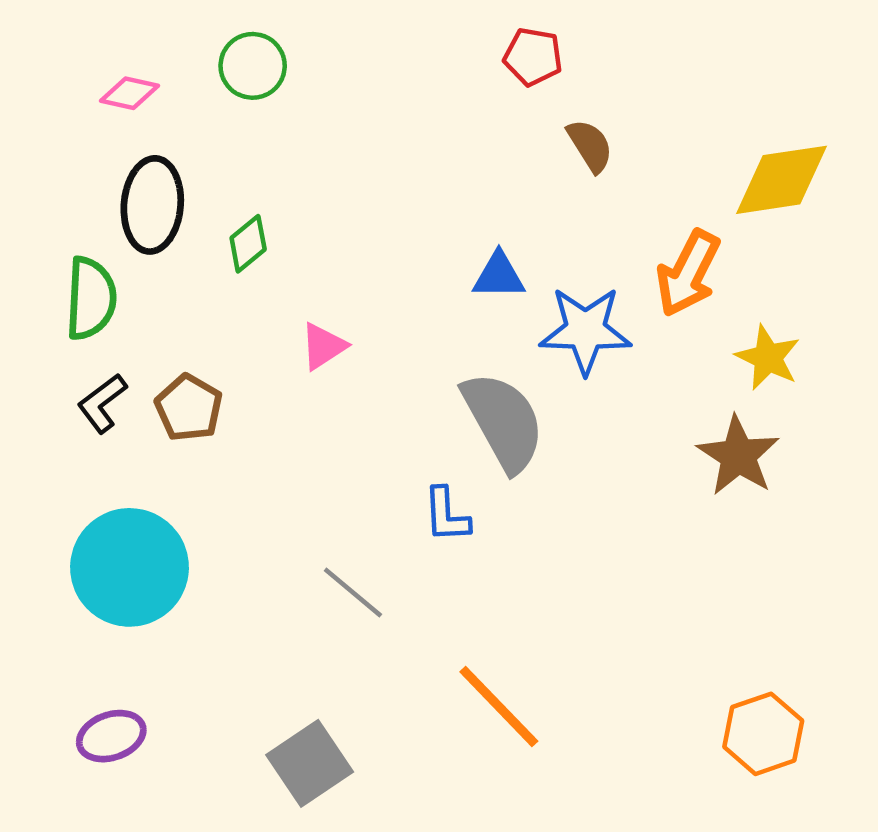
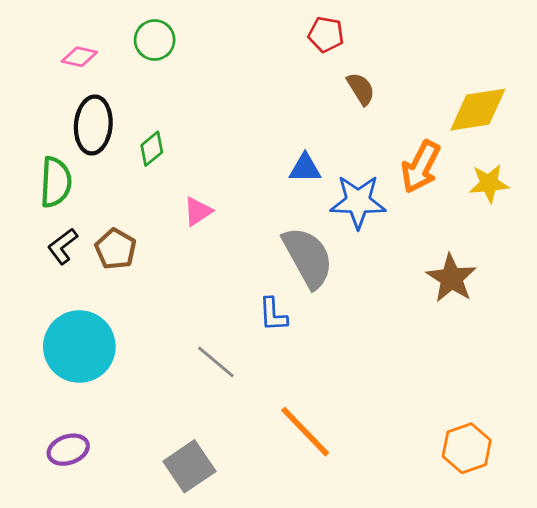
yellow star: (768, 358) -> (489, 184), moved, turned -30

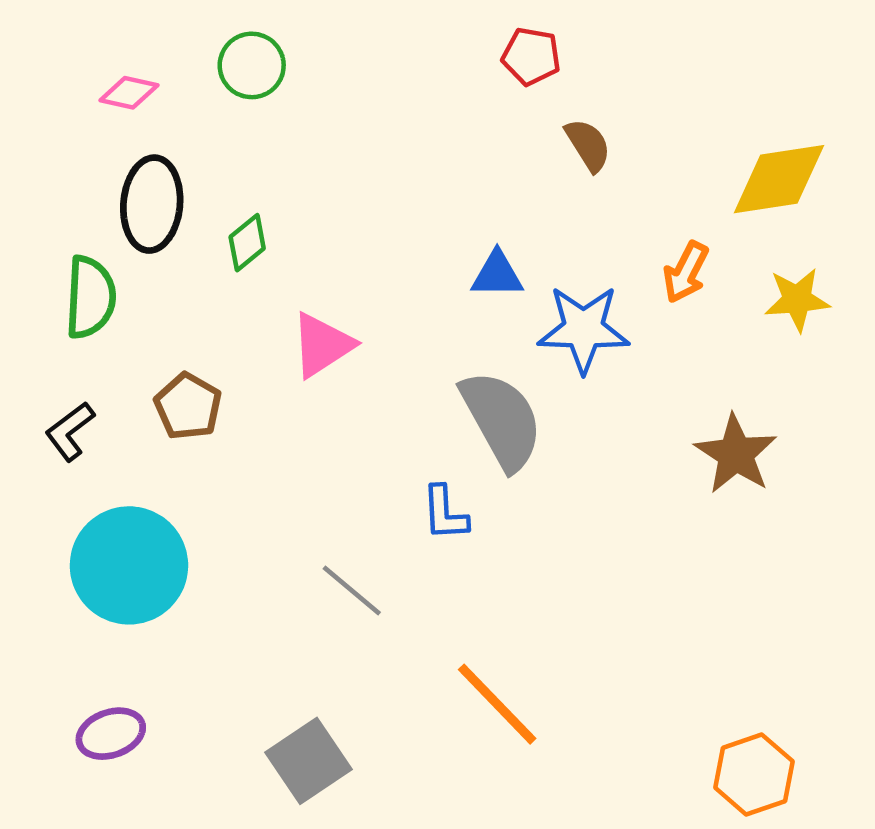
orange arrow: (421, 167) -> (686, 272), size x0.7
pink triangle: (198, 211) -> (322, 345), size x1.4
black L-shape: (63, 246) -> (70, 431), moved
orange hexagon: (467, 448) -> (754, 775), moved

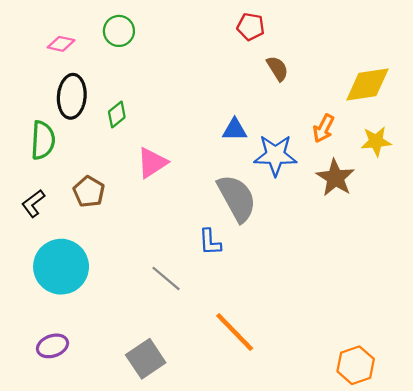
brown star: (736, 454) -> (335, 178), moved

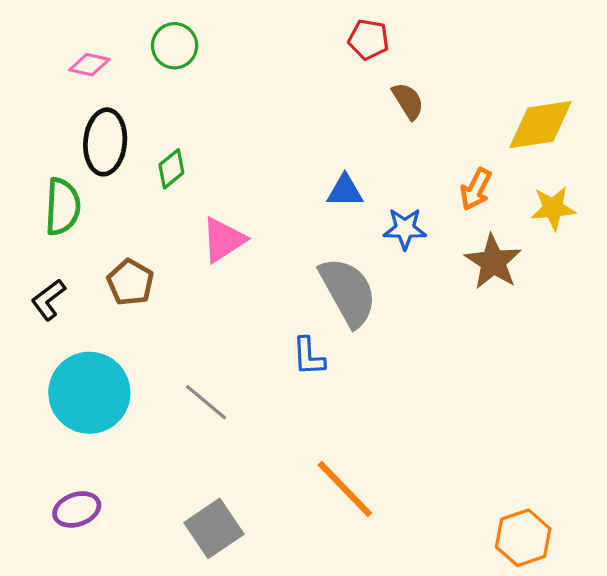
blue star: (275, 155) -> (405, 229), size x0.7
gray line: (166, 278) -> (206, 402), moved

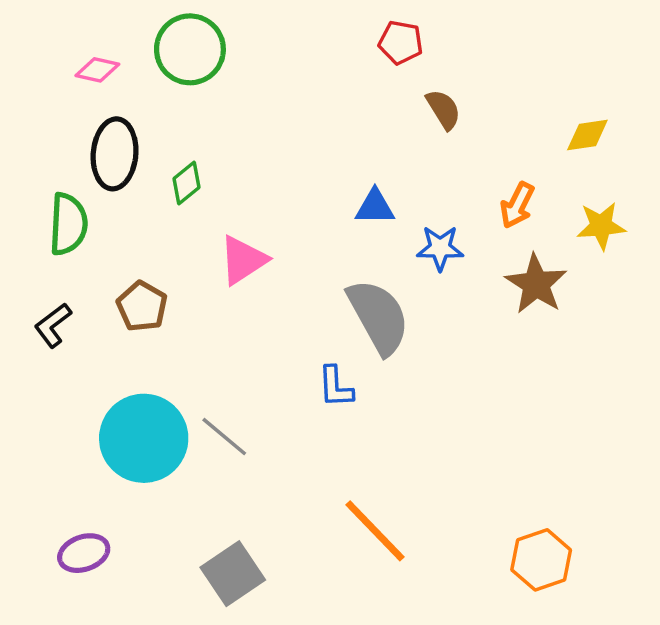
green circle: (175, 46) -> (190, 49), size x1.4
yellow diamond: (540, 125) -> (587, 135), size x0.6
cyan circle: (89, 393) -> (144, 438), moved
orange hexagon: (523, 538) -> (541, 560), moved

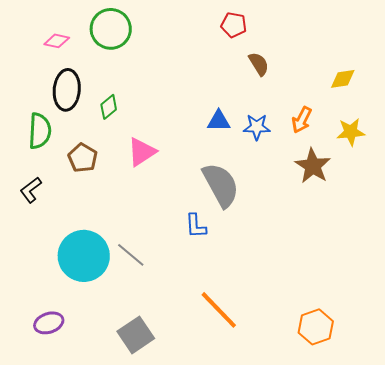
blue star: (440, 248) -> (257, 127), moved
brown pentagon: (142, 306) -> (83, 158), moved

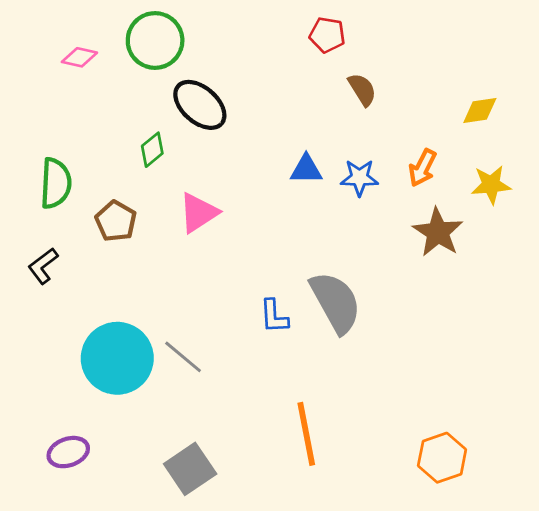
black ellipse: (67, 90) -> (200, 105), moved, turned -54
gray semicircle: (221, 185) -> (336, 302), moved
orange line: (219, 310) -> (306, 434), turned 33

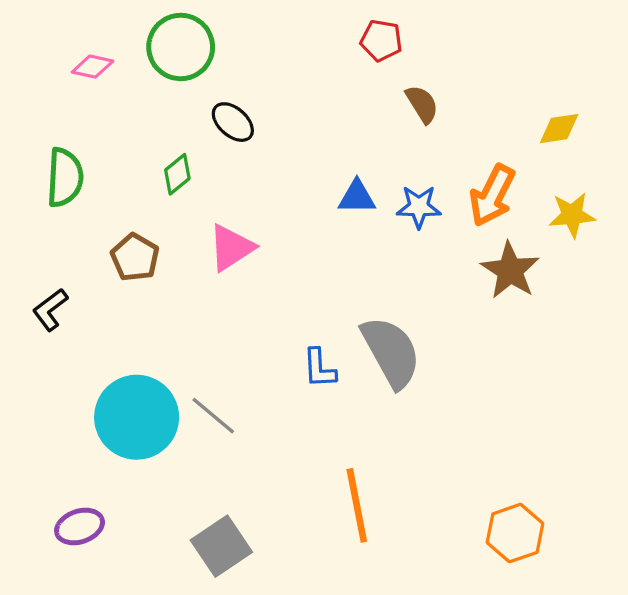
black ellipse: (200, 105) -> (233, 122), size x0.7
orange arrow: (422, 168) -> (492, 195), size x1.4
green semicircle: (56, 183) -> (65, 177), moved

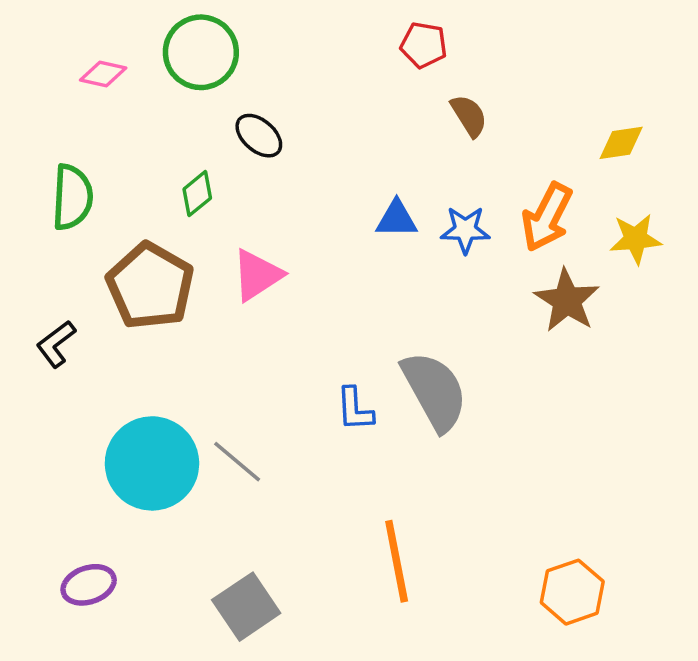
brown pentagon: (135, 257) -> (150, 286), size x1.6

